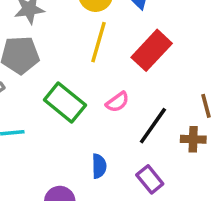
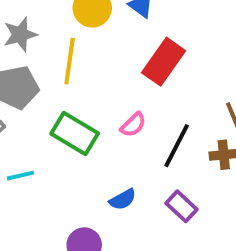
yellow line: (99, 42) -> (70, 61), moved
blue semicircle: (99, 166) -> (123, 199), turned 70

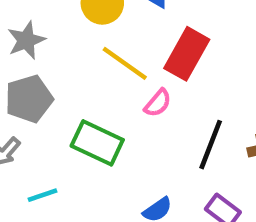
yellow line: (70, 61) -> (125, 63), moved, turned -57
pink semicircle: (133, 125) -> (158, 103), moved

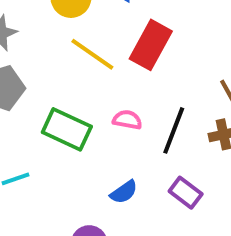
pink semicircle: (158, 103) -> (127, 120), moved, turned -120

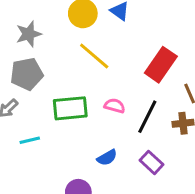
red rectangle: (151, 45) -> (161, 65), moved
green rectangle: (67, 129) -> (70, 108), turned -36

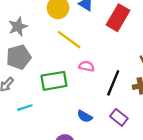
red rectangle: (161, 65) -> (118, 18), moved
pink semicircle: (115, 106) -> (87, 66), moved
blue semicircle: (107, 158) -> (85, 116), turned 63

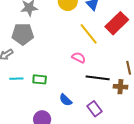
yellow line: (69, 40) -> (89, 34), moved
green rectangle: (54, 81) -> (40, 79), moved, size x0.6
black line: (113, 83) -> (98, 78), turned 60

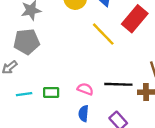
pink semicircle: (79, 57) -> (85, 89), moved
blue semicircle: (66, 100) -> (84, 114), turned 56

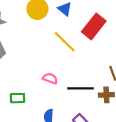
pink semicircle: (85, 89) -> (50, 78), moved

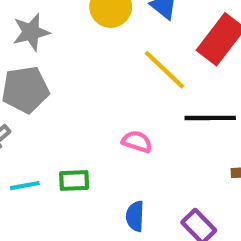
black line: (80, 88) -> (210, 118), moved

